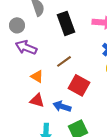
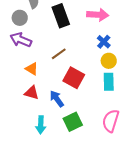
gray circle: (17, 25) -> (20, 18), moved
blue arrow: (62, 106) -> (57, 99), turned 36

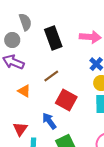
red triangle: (32, 93) -> (20, 129), moved, turned 49

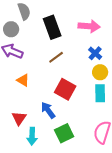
brown line: (51, 76) -> (56, 57), moved

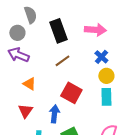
blue arrow: (48, 110) -> (54, 114), turned 42
red triangle: (19, 118) -> (25, 111), moved

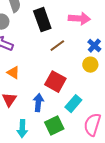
blue cross: (101, 57) -> (94, 46), moved
brown line: (62, 61) -> (57, 46), moved
cyan rectangle: (106, 97) -> (73, 104), moved, turned 42

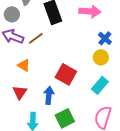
brown line: (57, 46) -> (36, 38), moved
cyan rectangle: (73, 104) -> (100, 85), moved

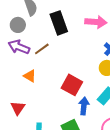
red triangle: (20, 92) -> (18, 108), moved
blue arrow: (49, 95) -> (84, 106), moved

